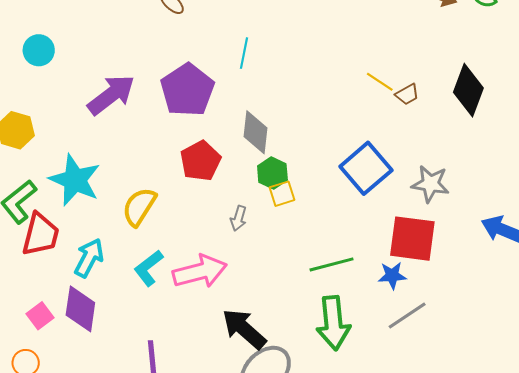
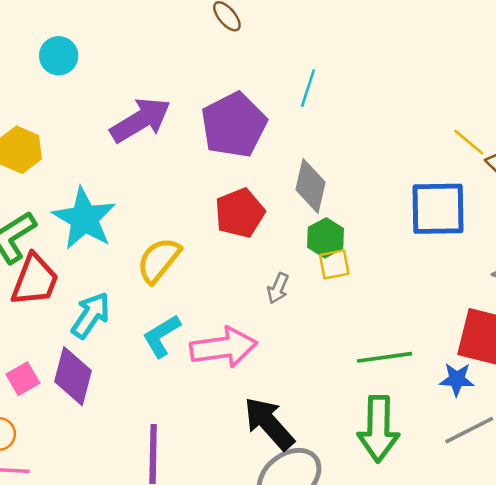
blue square: (366, 168) -> (438, 209), moved, turned 33

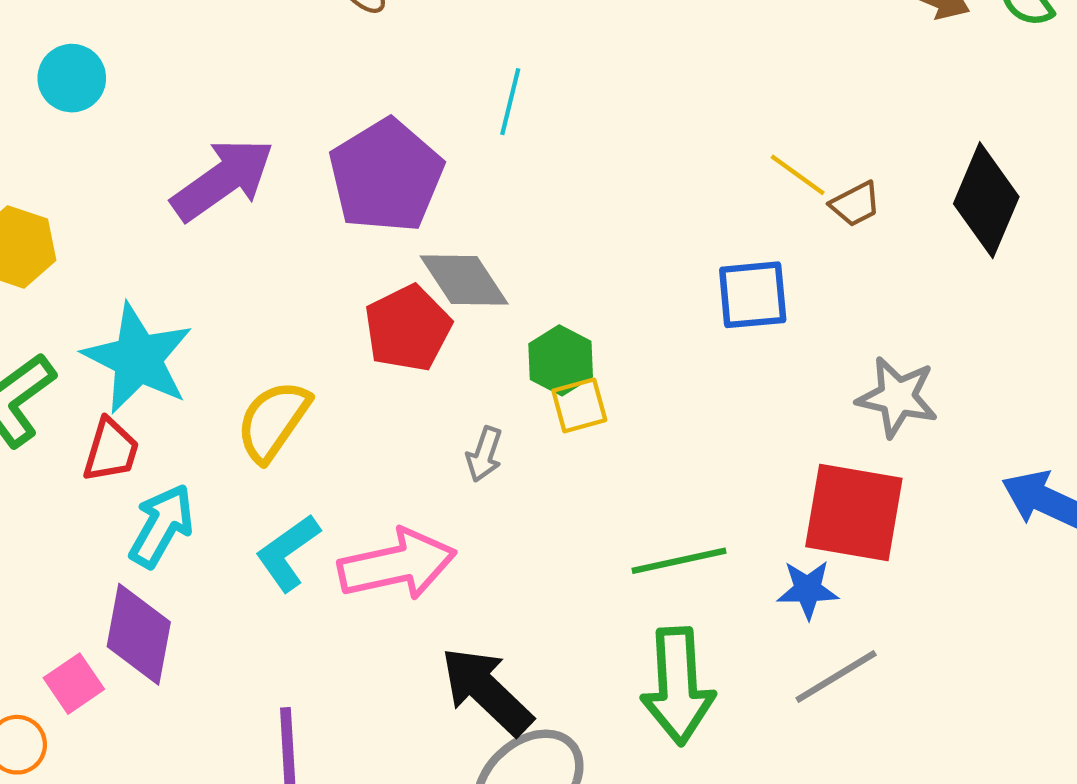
gray diamond: (311, 186) -> (464, 280), moved, turned -42
blue square: (438, 209) -> (753, 295), size x0.7
red trapezoid: (35, 280) -> (111, 450), moved, size x0.7
pink square: (23, 379) -> (74, 684), moved

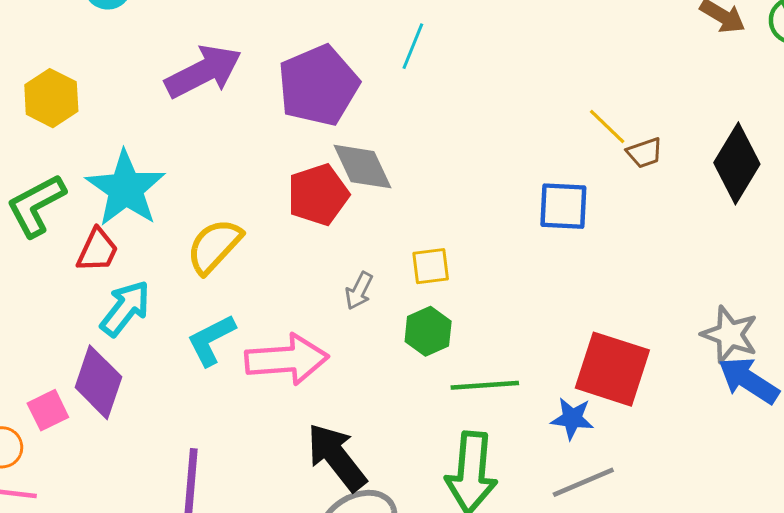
green hexagon: (561, 360) -> (428, 331), moved
gray star: (897, 397) -> (730, 335), moved

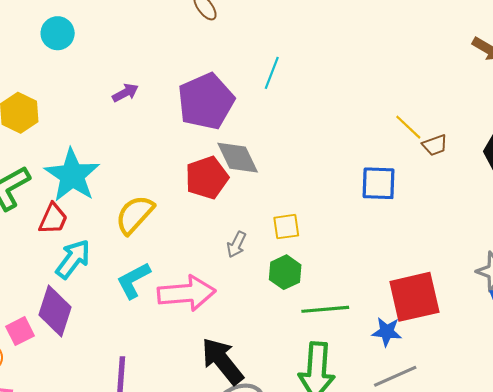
purple arrow: (203, 72) -> (125, 93), size x0.5
red square: (612, 369) -> (414, 297), turned -30

